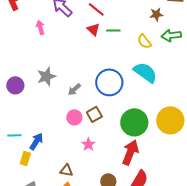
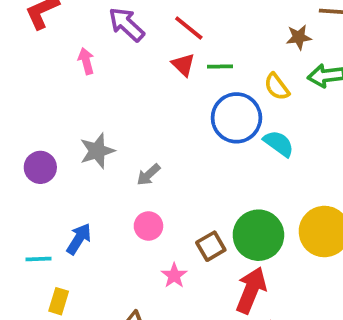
cyan semicircle: (145, 72) -> (279, 144), size x0.7
blue circle: (109, 82) -> (236, 118), moved
brown square: (94, 114) -> (211, 246), moved
blue arrow: (36, 141) -> (79, 239), moved

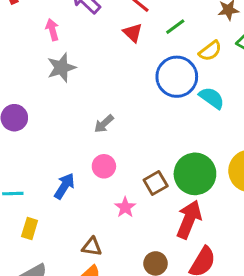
green line: (220, 67) -> (175, 27), moved, turned -35
yellow semicircle: (277, 87) -> (210, 51), turned -90
gray star: (97, 151) -> (61, 68), moved
blue arrow: (79, 239) -> (64, 186), moved

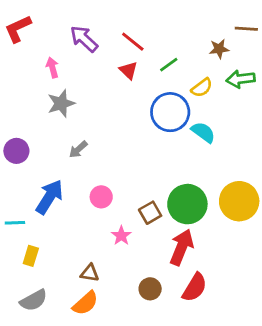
gray arrow: (104, 124) -> (78, 149), moved
blue arrow: (64, 186) -> (49, 197), moved, size x1.4

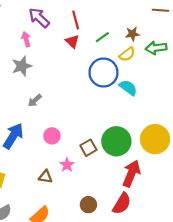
red line: (133, 42) -> (76, 20), turned 36
brown star: (219, 49) -> (132, 34), moved
pink arrow: (52, 68) -> (26, 39), moved
red arrow: (182, 247) -> (131, 173), moved
brown triangle: (90, 273) -> (45, 177), moved

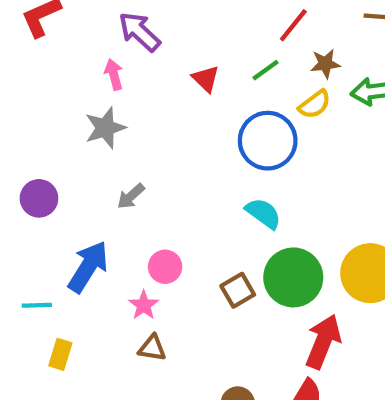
red line: (76, 20) -> (293, 25), moved, turned 54
cyan semicircle: (128, 88) -> (263, 213), moved
pink star: (67, 165) -> (144, 305), moved

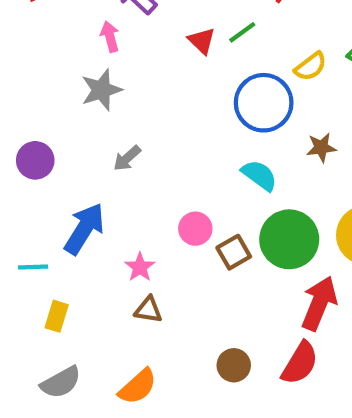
brown star: (325, 64) -> (321, 148), moved
green line: (265, 70) -> (242, 32), moved
pink circle: (165, 267) -> (195, 229), moved

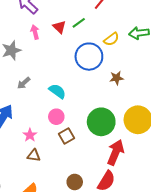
pink arrow: (110, 37) -> (35, 32), moved
cyan semicircle: (259, 175) -> (57, 91), moved
brown square: (234, 252) -> (67, 136), moved

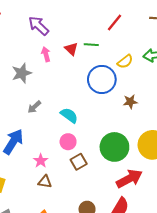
green line: (79, 23) -> (91, 45), turned 40
red arrow: (115, 152) -> (129, 179), turned 40

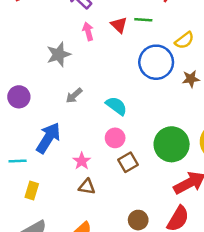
brown star: (130, 102) -> (191, 79), moved

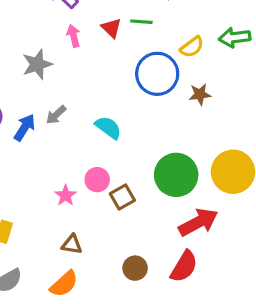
blue arrow: (48, 138) -> (24, 127), moved, size x0.7
pink circle: (115, 138) -> (97, 180), moved
brown triangle: (87, 187) -> (72, 244), moved

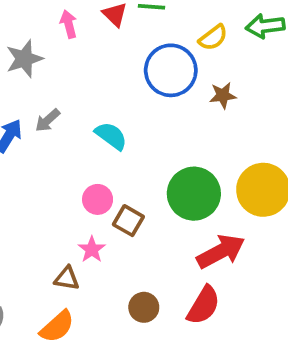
pink star: (66, 195) -> (92, 249), moved
brown square: (122, 197) -> (128, 221), turned -30

